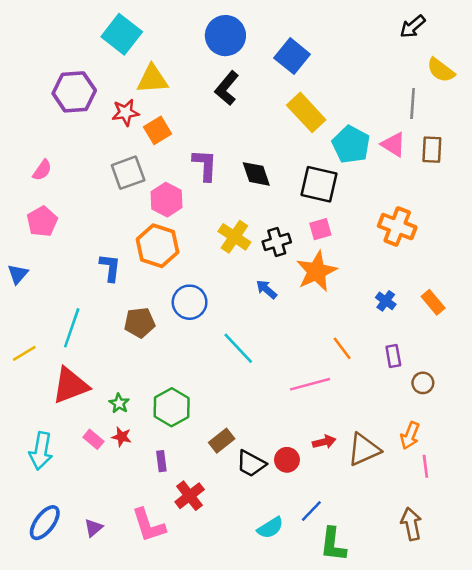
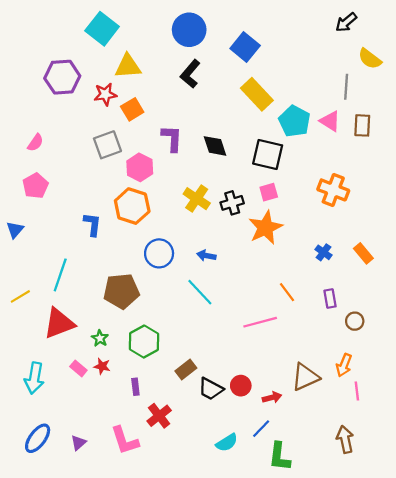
blue arrow: (266, 289) -> (206, 256), moved, turned -30
brown pentagon: (140, 323) -> (121, 291), moved, size x1.4
red arrow: (324, 442) -> (272, 397), moved

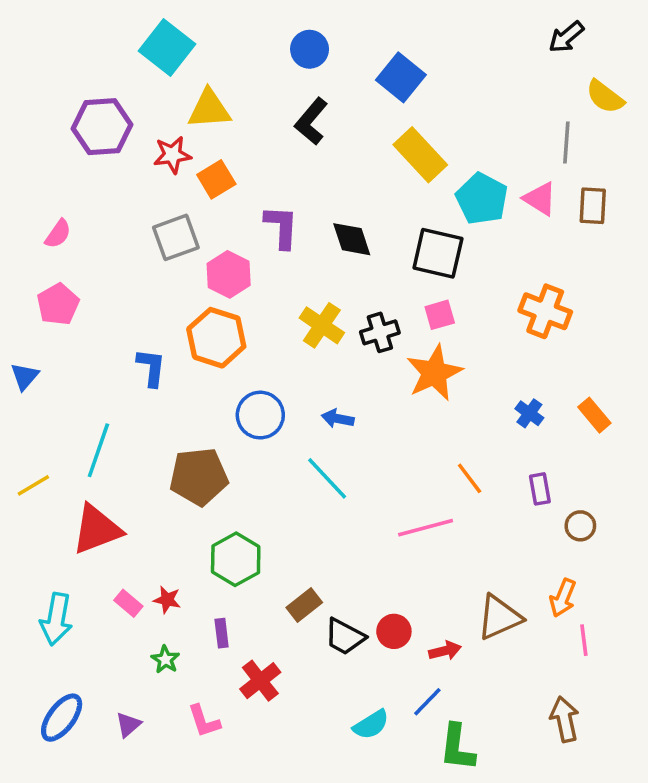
blue circle: (189, 30) -> (310, 49), size x0.7
green star: (100, 338) -> (165, 660), moved
pink L-shape: (125, 440) -> (204, 721), size x0.7

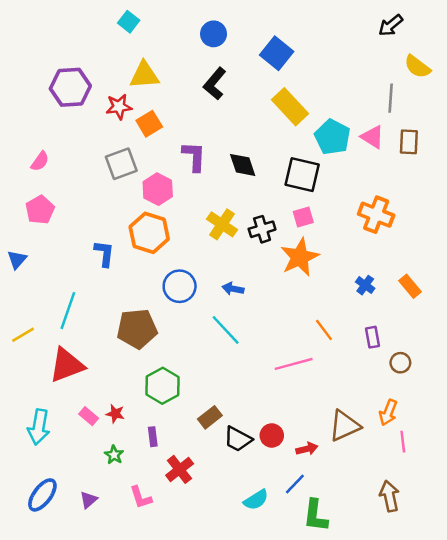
cyan square: (167, 47) -> (129, 22), moved, size x0.6

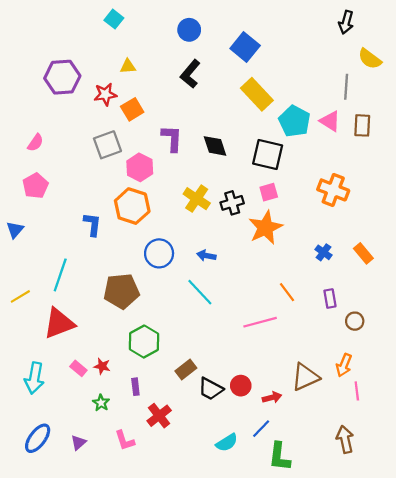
black arrow: (391, 25) -> (346, 22), turned -35
yellow triangle: (144, 75) -> (128, 66), size x0.6

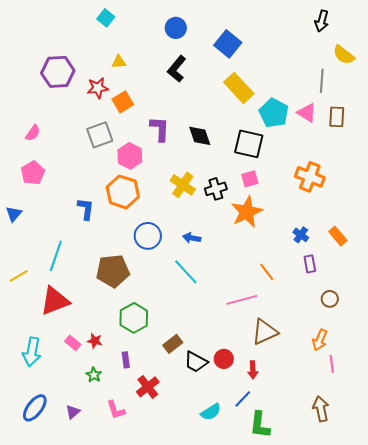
purple rectangle: (330, 299) -> (310, 264), moved
brown triangle: (305, 377) -> (265, 332), moved
red arrow: (272, 397) -> (253, 370), turned 102

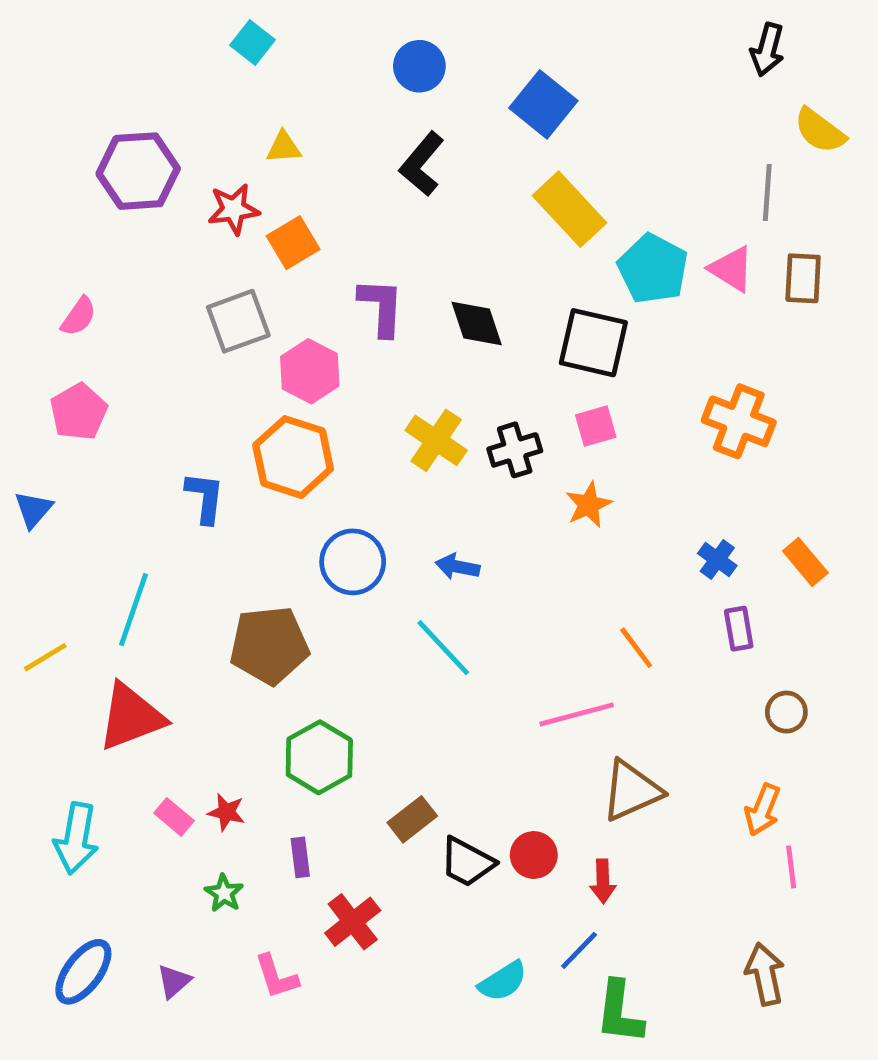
orange star: (247, 212) -> (589, 505), size x0.6

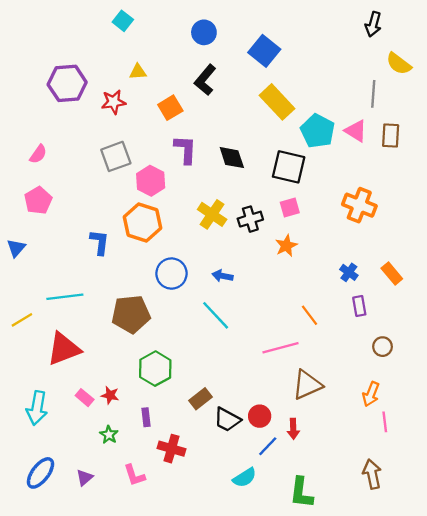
orange square: (293, 243) -> (170, 108), moved
cyan line: (133, 610) -> (65, 297), turned 64
red cross: (353, 922) -> (171, 449), turned -36
blue line: (579, 950) -> (268, 446), moved

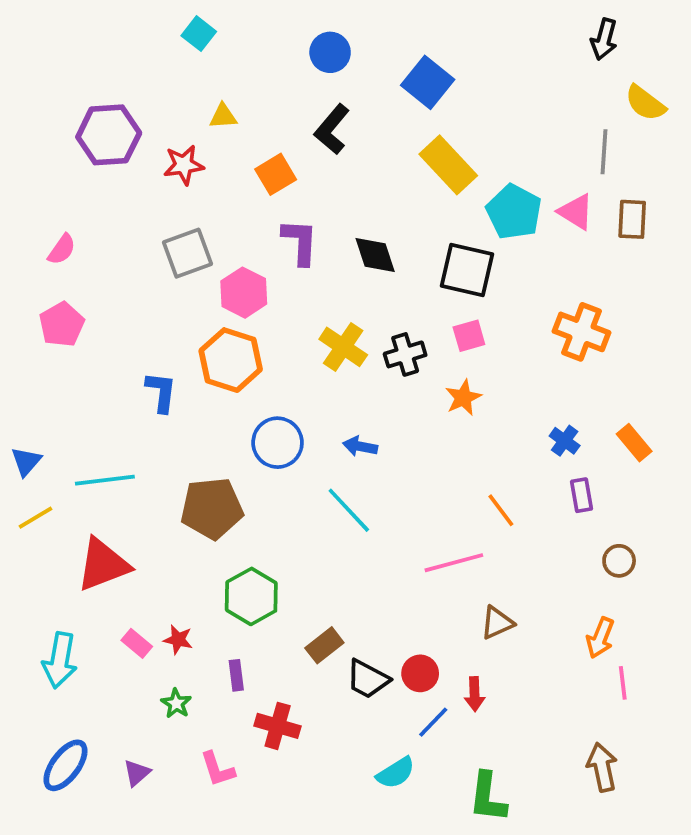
blue triangle: (16, 248) -> (26, 461), moved
brown triangle: (307, 385) -> (497, 623), size x0.7

